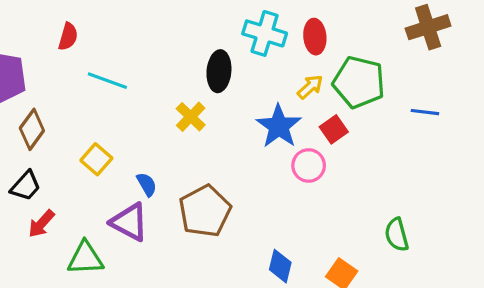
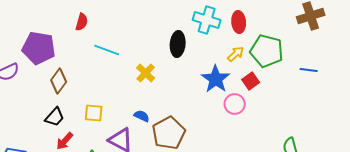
yellow cross: (191, 117) -> (146, 73), moved
yellow square: (96, 159) -> (94, 113), moved, turned -36
blue semicircle: (147, 184) -> (142, 116), moved, turned -35

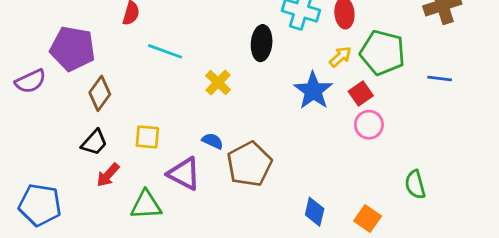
pink circle: (235, 104) -> (369, 125), moved

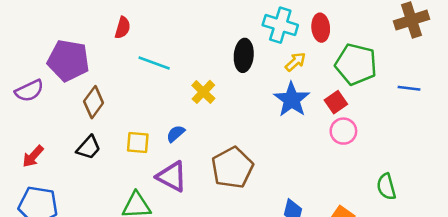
yellow arrow: (340, 57) -> (295, 62), moved
blue semicircle: (213, 141) -> (176, 134), moved, turned -66
red arrow: (108, 175) -> (33, 156), moved

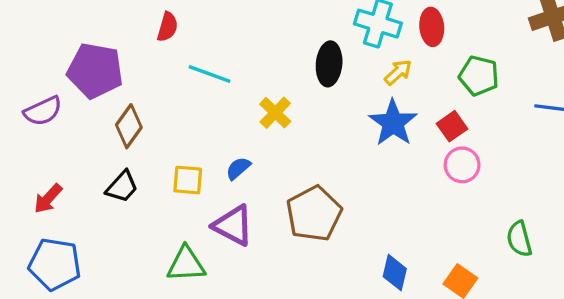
green pentagon: (356, 64) -> (479, 76), size x0.7

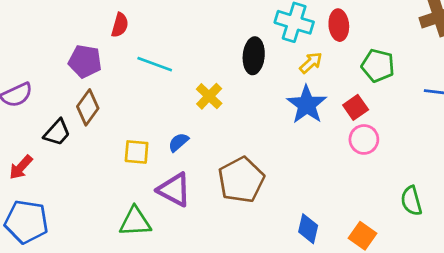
purple pentagon: (95, 71) -> (85, 61), moved, size x0.7
black trapezoid: (122, 187) -> (57, 132), moved

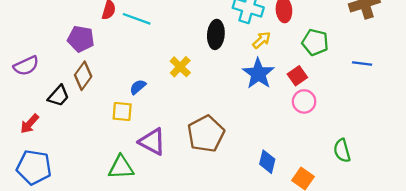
cyan line: (155, 64) -> (137, 19), moved
blue semicircle: (178, 142) -> (138, 87), moved
blue diamond: (308, 229) -> (267, 162), moved

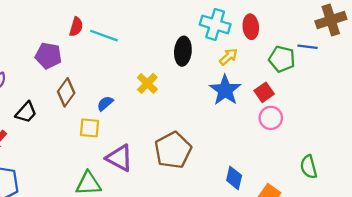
blue line: (362, 63) -> (307, 47), moved
brown diamond: (83, 76) -> (66, 92), moved

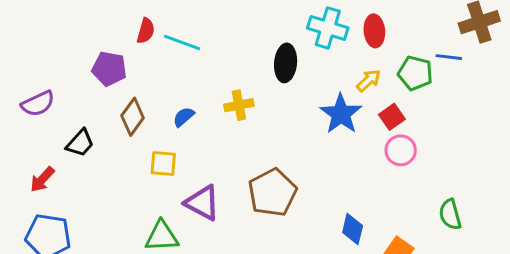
yellow arrow: (229, 57) -> (369, 80), moved
yellow cross: (147, 83) -> (239, 105), turned 35
blue semicircle: (105, 103) -> (184, 117), moved

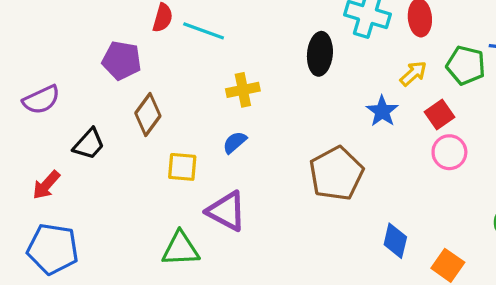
yellow cross: (239, 105) -> (243, 90), moved
blue star: (341, 114) -> (382, 111), size x0.7
blue semicircle: (184, 117) -> (235, 142), moved
brown pentagon: (272, 193) -> (336, 173), moved

